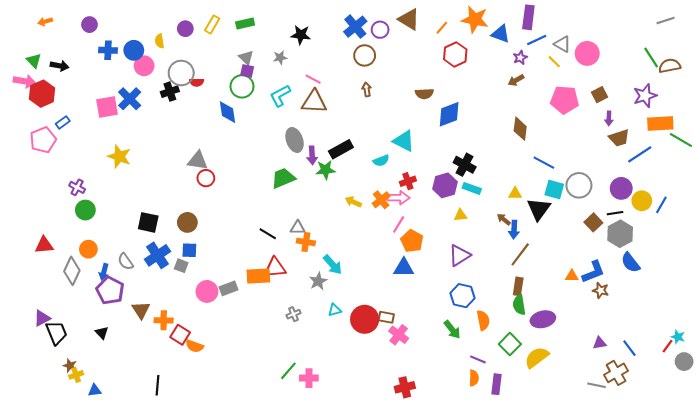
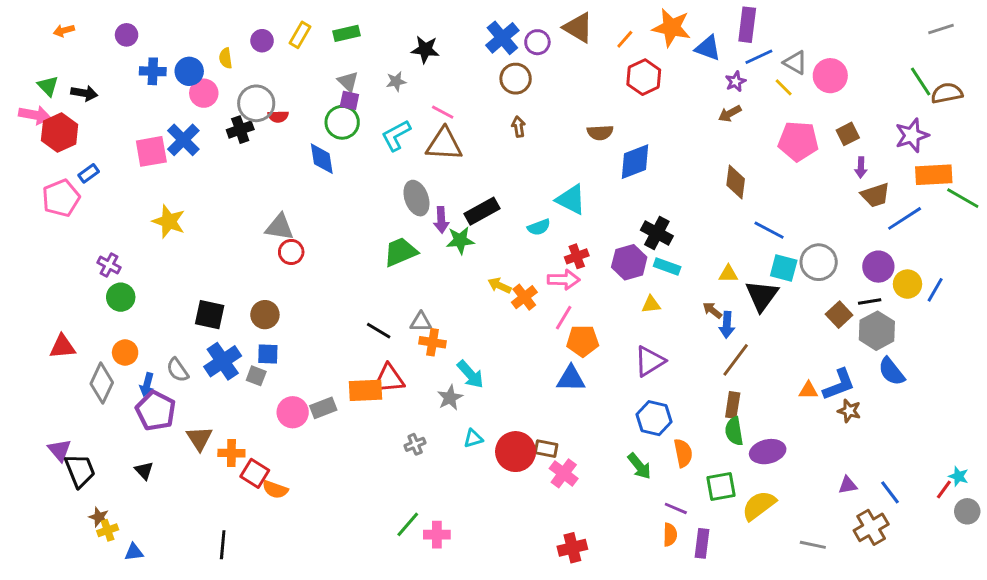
orange cross: (381, 200) -> (524, 297), moved
orange pentagon: (412, 241) -> (583, 341), turned -30
purple triangle: (42, 318) -> (60, 450), turned -42
green square: (510, 344) -> (721, 487), turned 35
gray line: (596, 385) -> (813, 545), moved

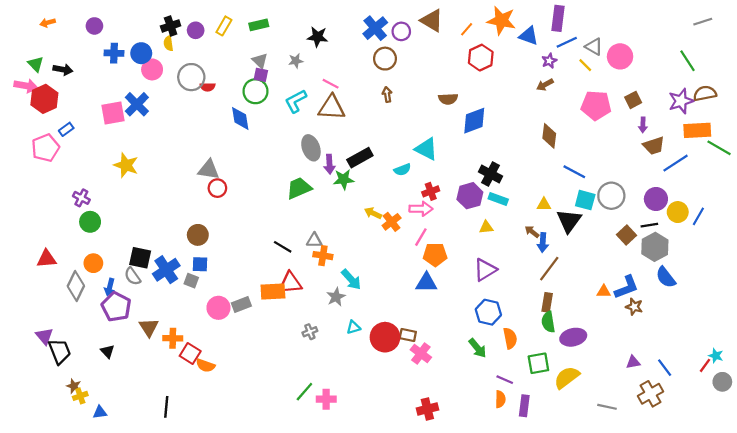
brown semicircle: (947, 93) -> (705, 93), moved
black cross: (240, 130) -> (171, 26), moved
black square: (210, 315) -> (140, 258), moved

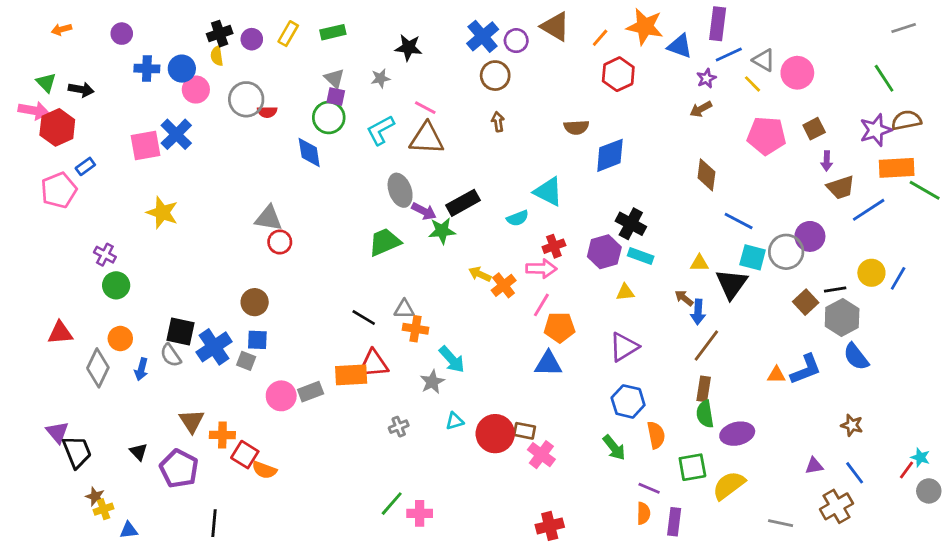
purple arrow: (329, 164) -> (424, 211), turned -60
purple circle: (656, 199) -> (810, 236), moved
purple pentagon: (116, 307) -> (179, 469), moved
brown star: (634, 307) -> (852, 425), moved

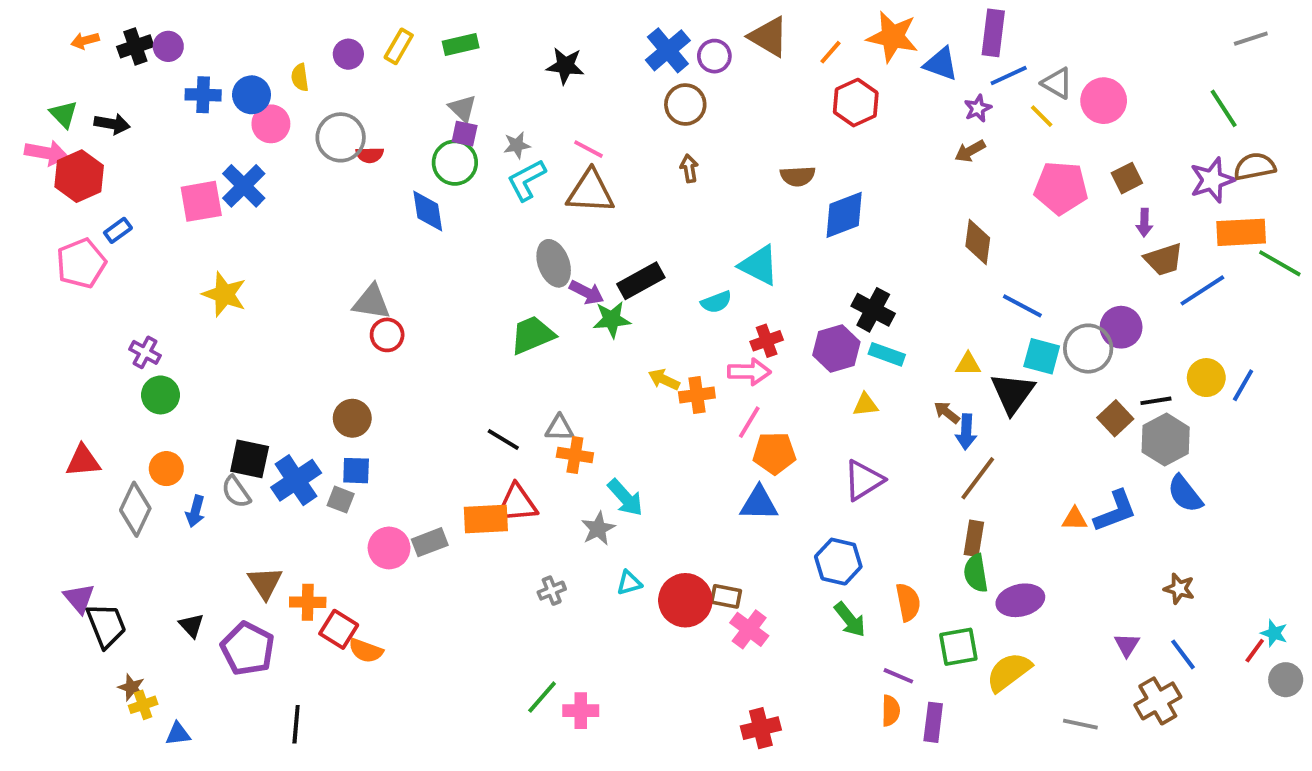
black cross: (220, 34) -> (135, 46), moved
gray star: (380, 78) -> (517, 145), moved
orange cross: (504, 285) -> (697, 395), turned 30
blue hexagon: (628, 401) -> (838, 562), moved
purple triangle: (814, 466) -> (1127, 645), turned -48

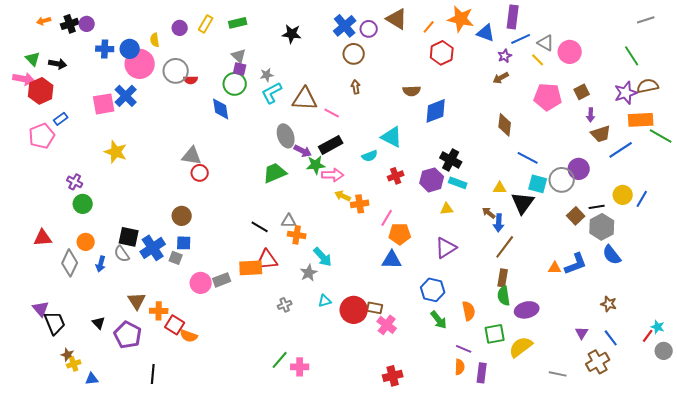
pink circle: (271, 124) -> (140, 64), size x1.5
pink line: (588, 149) -> (332, 113), moved
pink arrow: (749, 372) -> (333, 175), moved

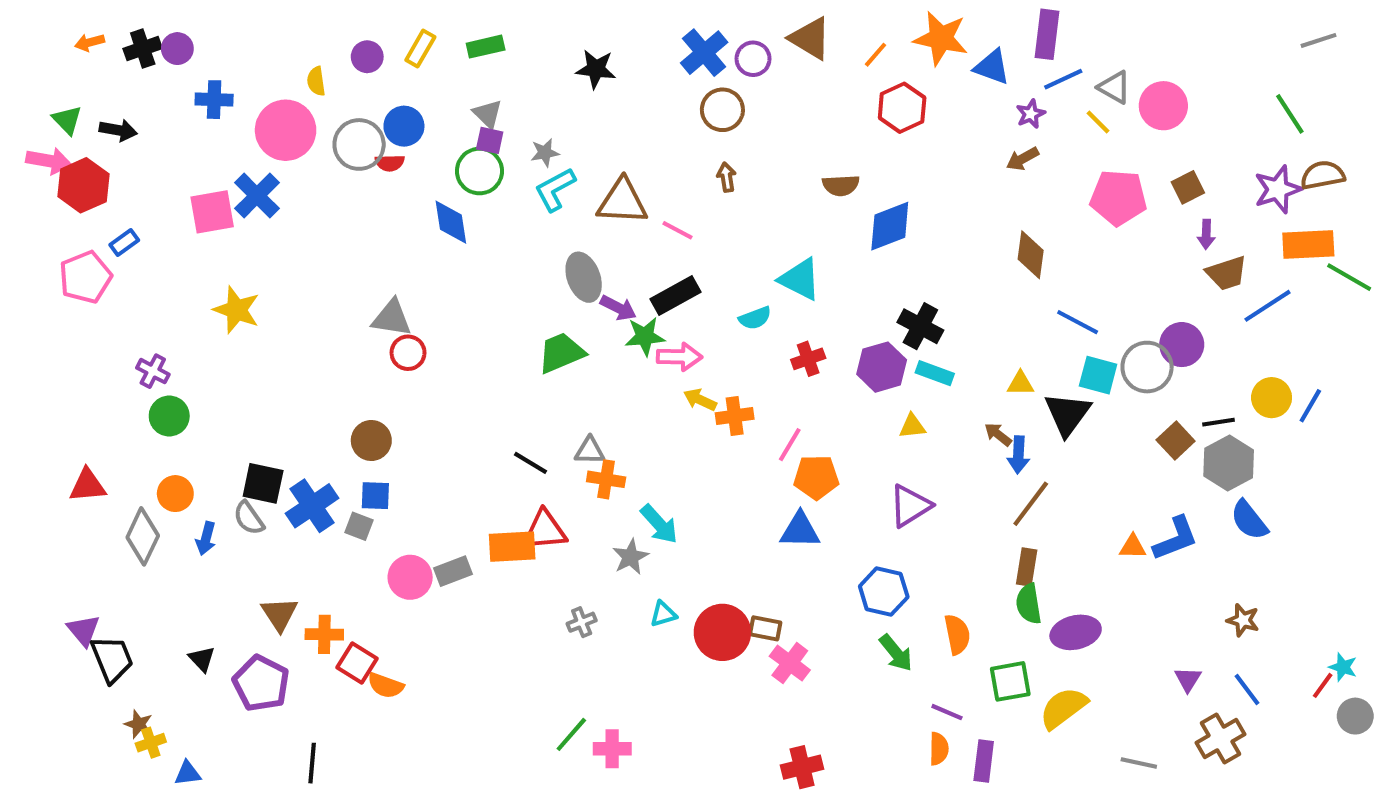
blue circle: (130, 49) -> (404, 126), moved

